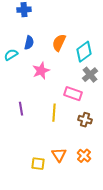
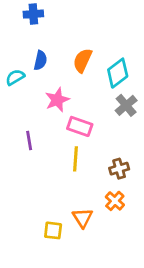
pink rectangle: (73, 94) -> (80, 126), moved
purple line: (21, 109) -> (29, 141), moved
brown cross: (85, 120) -> (119, 169), turned -32
orange cross: (84, 156) -> (115, 201), moved

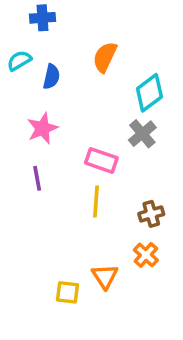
orange semicircle: (83, 60) -> (105, 57), moved
cyan semicircle: (15, 77) -> (19, 61), moved
pink star: (57, 100) -> (42, 128), moved
gray cross: (126, 105) -> (142, 134), moved

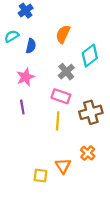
blue cross: (42, 18) -> (26, 11), turned -32
gray cross: (142, 134) -> (66, 72), moved
brown cross: (151, 214) -> (91, 112), moved, size x1.5

